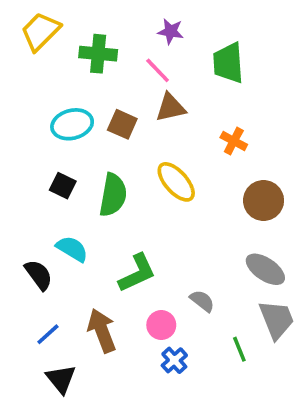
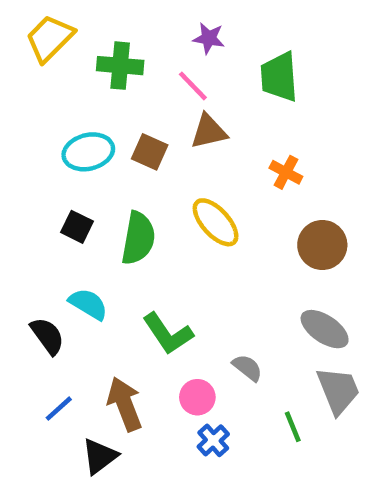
green L-shape: (137, 273) -> (168, 334), turned 81
black triangle: (61, 379) -> (100, 456), moved, turned 32

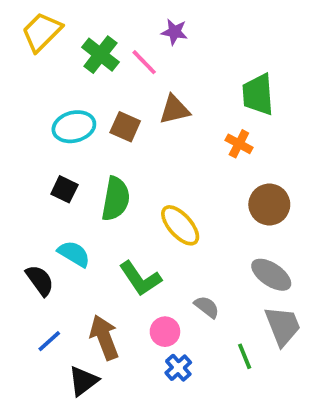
green cross: (120, 66) -> (100, 55), turned 33
green trapezoid: (279, 77) -> (258, 94), moved
pink line: (193, 86) -> (144, 62), moved
yellow ellipse: (216, 222) -> (180, 225), moved

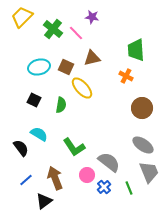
green semicircle: (116, 199) -> (61, 105), size x0.7
yellow ellipse: (180, 225) -> (82, 88), moved
gray semicircle: (207, 307) -> (109, 162), size x1.6
blue cross: (178, 368) -> (104, 187), moved

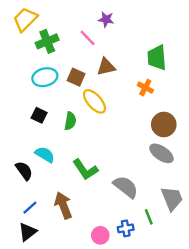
green cross: (53, 29) -> (47, 41), moved, turned 30
gray ellipse: (143, 145) -> (161, 153), moved
pink circle: (87, 175) -> (100, 235), moved
blue cross: (104, 187) -> (126, 228), moved, turned 32
black triangle: (44, 201) -> (28, 232), moved

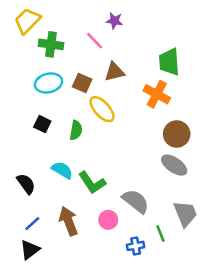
green cross: (47, 41) -> (51, 44), turned 30
orange cross: (145, 88) -> (157, 94), size x1.5
cyan semicircle: (45, 155) -> (62, 170), moved
pink circle: (100, 235) -> (108, 220), moved

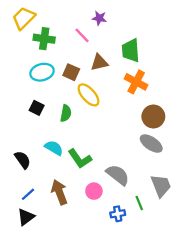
green trapezoid: (169, 62) -> (131, 51), moved

